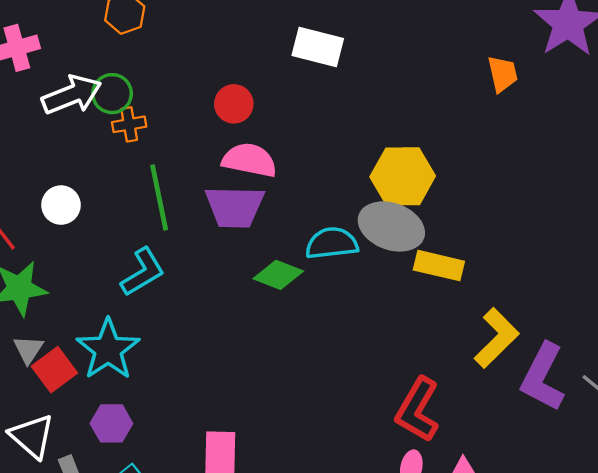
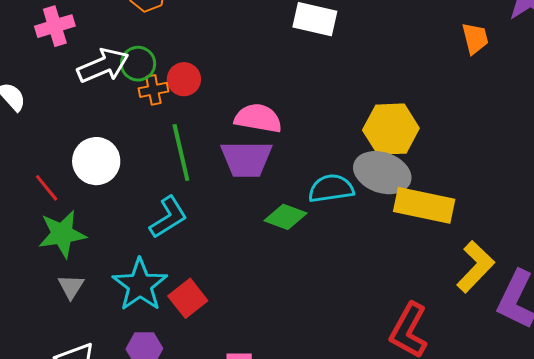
red circle: (234, 104) -> (184, 79), moved
white circle: (61, 205) -> (96, 161), size x1.4
yellow rectangle: (439, 266) -> (424, 205), size x1.4
red square: (54, 370) -> (188, 298), moved

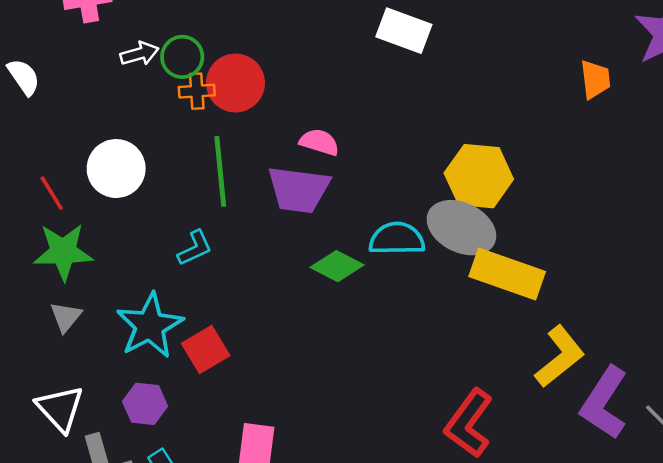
white arrow: (103, 66) -> (140, 54), size x0.6
red circle: (184, 79) -> (235, 83), size x1.4
pink semicircle: (258, 118) -> (319, 142), size x0.7
cyan L-shape: (168, 217) -> (195, 248), size x0.7

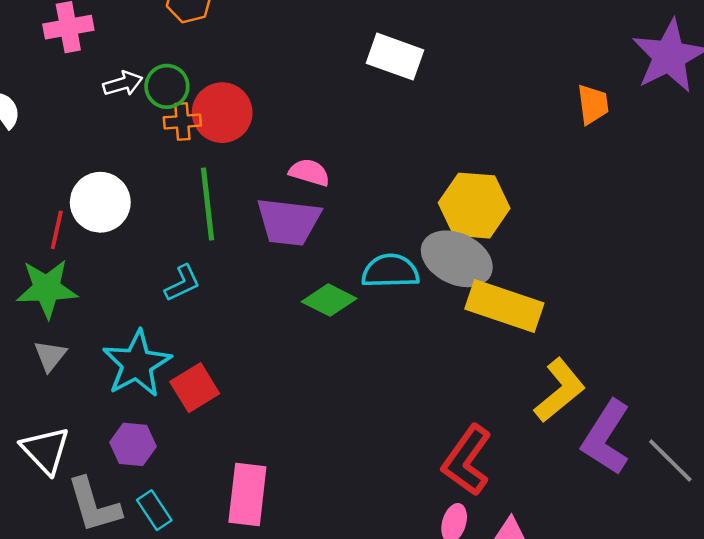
red line: (52, 193) -> (57, 230), moved, turned 45

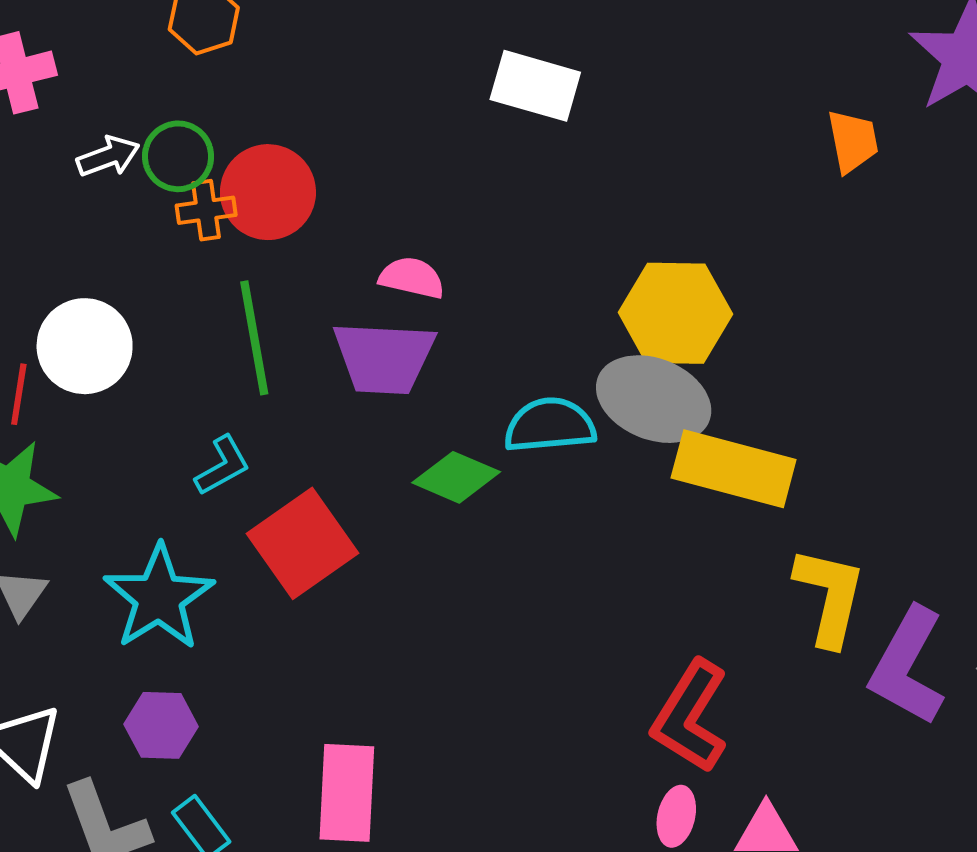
red square: (195, 388) -> (303, 543), moved, size x1.4
yellow L-shape: (560, 390) -> (830, 596), turned -34

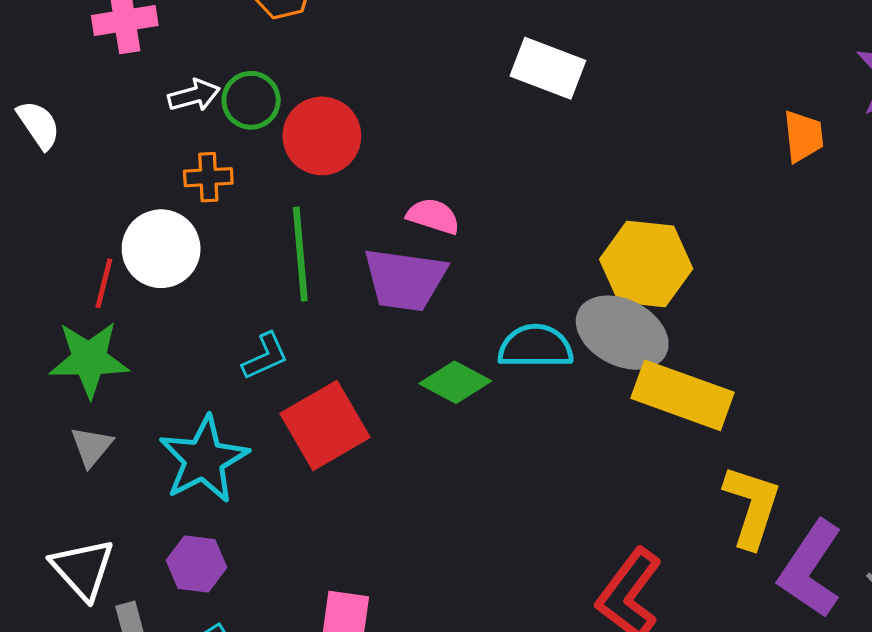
orange cross: (206, 210) -> (208, 177), moved

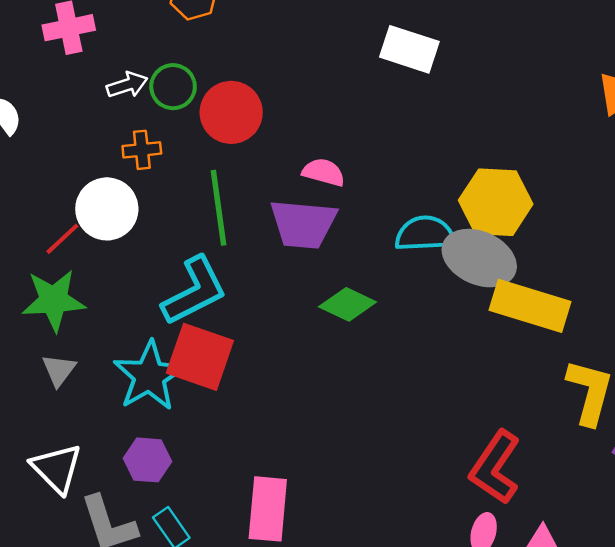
red line: (104, 283) -> (62, 239), turned 36
cyan semicircle: (536, 347) -> (425, 234), moved
cyan L-shape: (265, 356) -> (194, 291), size x1.8
red square: (325, 425) -> (200, 357), moved, turned -38

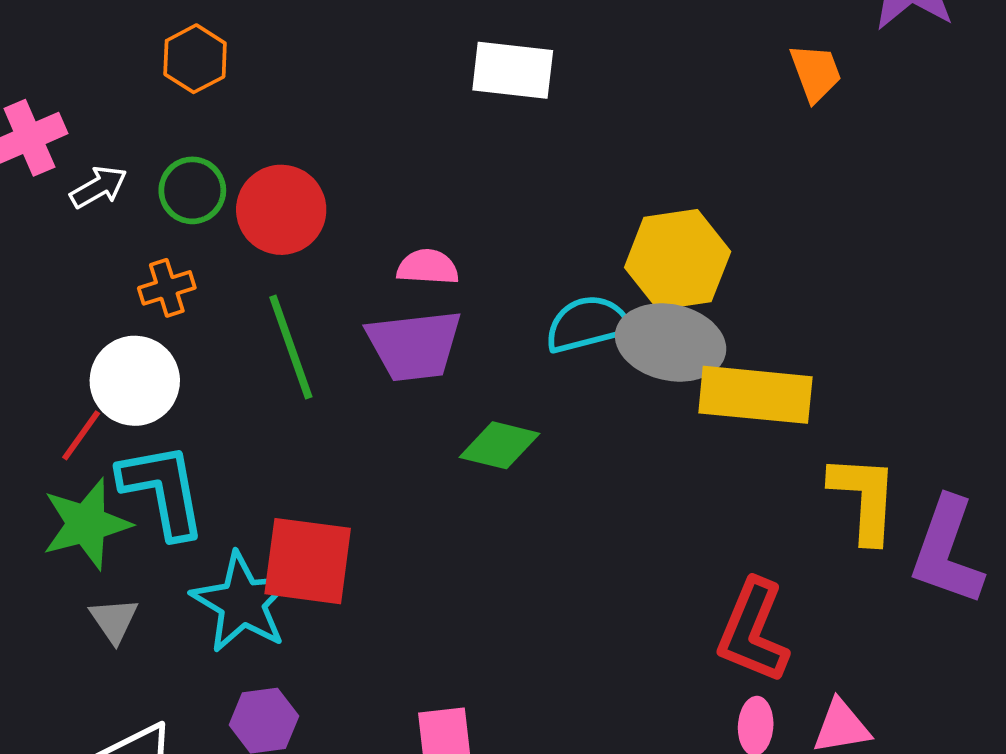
white arrow: (127, 85) -> (99, 187), moved
cyan L-shape: (194, 291) -> (163, 490), moved, turned -62

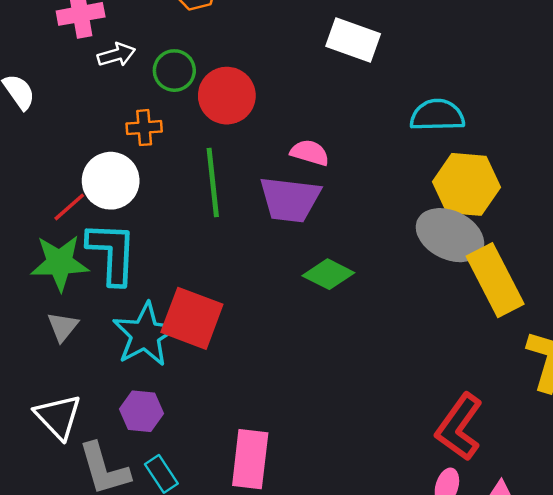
white rectangle: (513, 70) -> (353, 40), moved
cyan semicircle: (588, 324) -> (437, 115), moved
yellow rectangle: (755, 395) -> (495, 280), turned 44

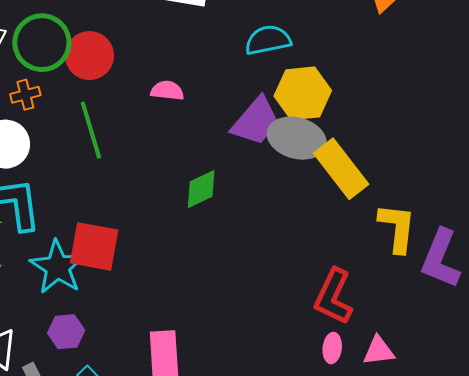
green circle: (174, 71) -> (42, 43), size x1.6
purple trapezoid: (290, 200) -> (256, 121), moved, turned -46
green diamond: (328, 274) -> (201, 189), turned -42

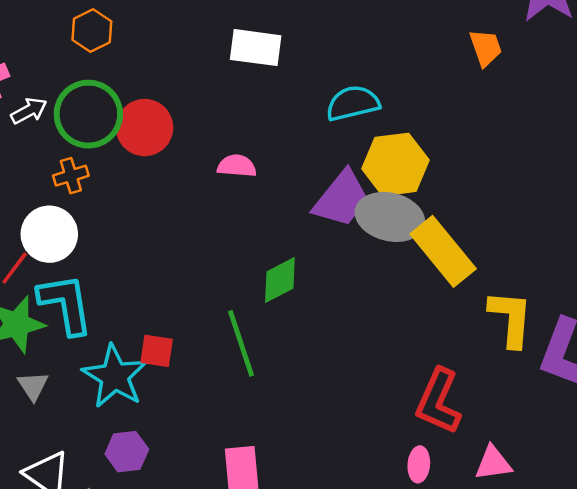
green line: (91, 130) -> (241, 343), moved
red square: (94, 246) -> (157, 351), size x0.6
pink ellipse: (332, 348) -> (419, 464), moved

